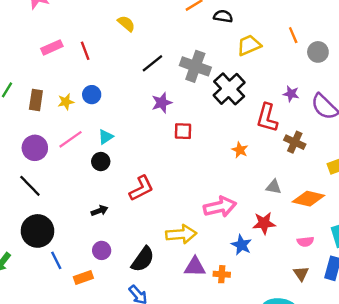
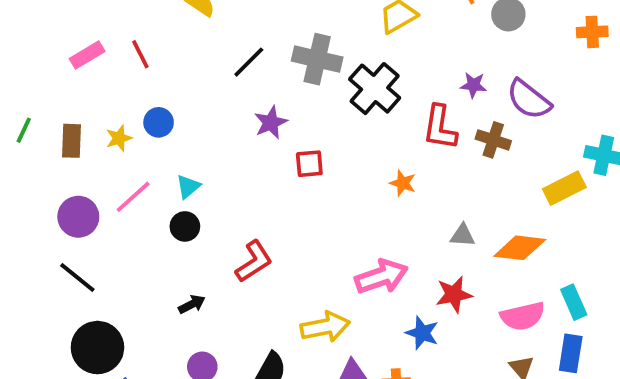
brown cross: (295, 142) -> (493, 140), moved
pink semicircle: (305, 242) -> (523, 316), size x1.6

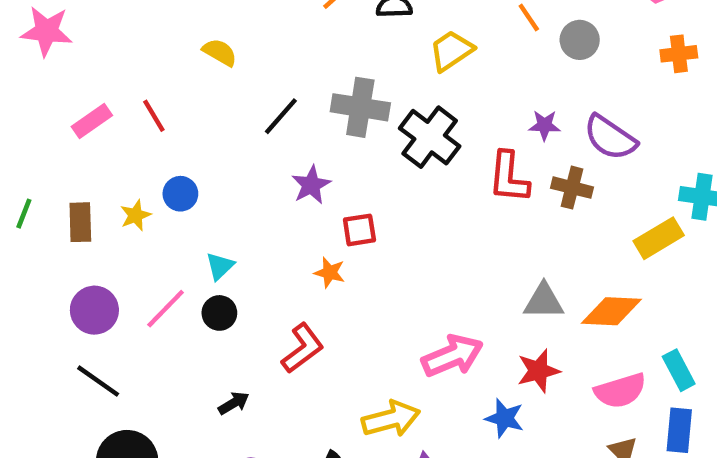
orange star: (403, 183) -> (330, 273), moved
pink line: (133, 197) -> (166, 309), moved
gray triangle: (462, 235) -> (544, 301), size x1.4

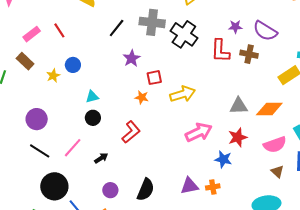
brown rectangle: (80, 222) -> (25, 61), moved, turned -42
cyan triangle: (220, 266) -> (92, 97), turned 32
pink line: (166, 309) -> (73, 148), moved
yellow arrow: (391, 419) -> (183, 94), moved

